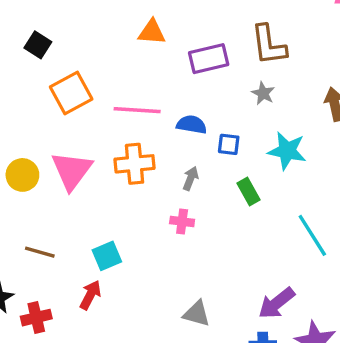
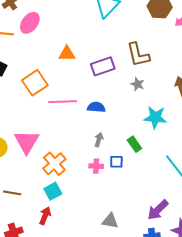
orange square: (71, 93) -> (35, 83), moved
blue square: (229, 144) -> (116, 162), moved
orange cross: (134, 164) -> (54, 164), moved, turned -30

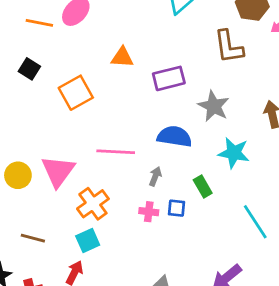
brown L-shape: (138, 55) -> (229, 47), moved
gray star: (138, 84) -> (214, 106), size x1.6
pink line: (63, 102) -> (116, 152), moved
blue semicircle: (96, 107) -> (174, 136), moved, size x1.4

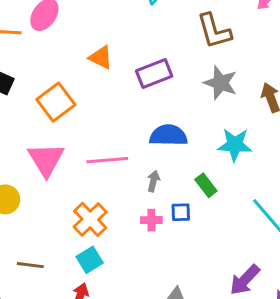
orange triangle: (122, 57) -> (101, 58), turned 30
gray star: (214, 106) -> (220, 83), moved
pink triangle: (58, 171) -> (46, 160), moved

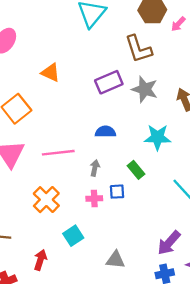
purple rectangle: (154, 74) -> (109, 82), moved
blue semicircle: (168, 135) -> (105, 132), size x0.7
cyan square: (90, 260) -> (73, 236), moved

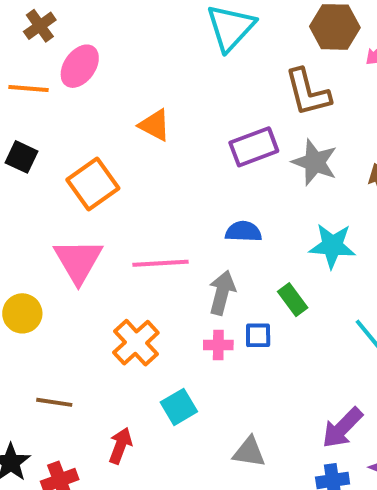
gray arrow: (95, 168) -> (222, 293), size x1.5

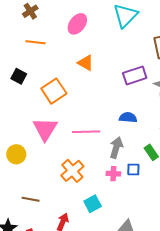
pink ellipse: (80, 66) -> (77, 24), moved
orange line: (29, 88) -> (35, 42), moved

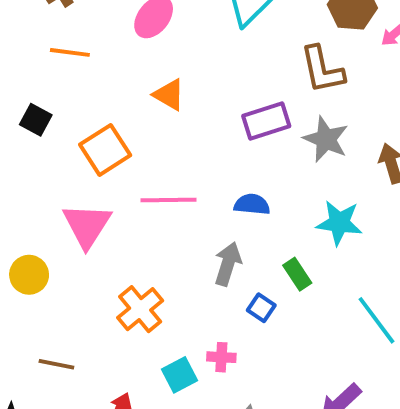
pink line: (86, 132) -> (169, 200), moved
blue square: (133, 169) -> (261, 308), turned 32
pink cross: (113, 174) -> (221, 357), moved

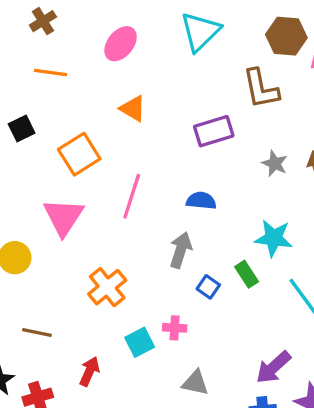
black square: (36, 120) -> (22, 128), turned 35
gray star: (326, 139) -> (275, 164), moved, size x0.7
pink line: (169, 200) -> (132, 196), turned -72
cyan star: (339, 223) -> (274, 238), moved
green rectangle: (297, 274) -> (247, 274), moved

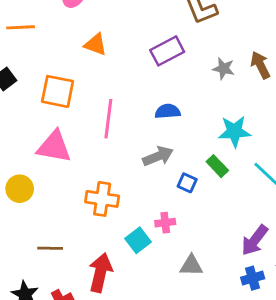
orange square: (79, 154) -> (58, 91), turned -36
pink triangle: (63, 217) -> (54, 147), turned -42
gray arrow: (181, 250) -> (158, 156), turned 60
orange cross: (107, 287) -> (102, 199), turned -32
red arrow: (89, 371) -> (100, 273), size x1.5

